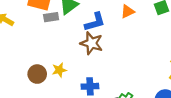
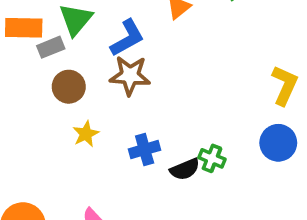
brown circle: (37, 74) -> (69, 87), moved

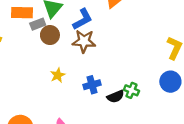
brown circle: (69, 87) -> (50, 35), moved

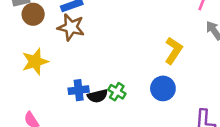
yellow star: (58, 75) -> (35, 62), size x1.5
blue cross: (92, 85) -> (79, 90), moved

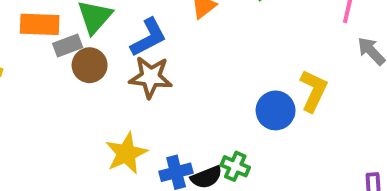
yellow star: (35, 62) -> (126, 153), moved
blue circle: (163, 88) -> (276, 110), moved

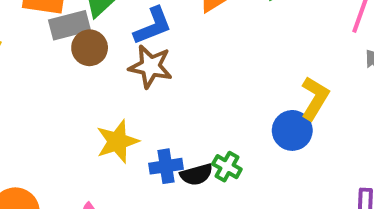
gray rectangle: (68, 45) -> (69, 25), size x1.4
blue circle: (276, 110) -> (292, 130), moved

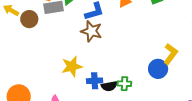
brown circle: (90, 48) -> (29, 19), moved
green cross: (227, 167) -> (124, 84), turned -32

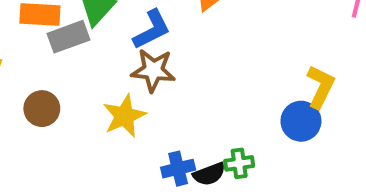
brown circle: (29, 19) -> (42, 109), moved
yellow star: (72, 66) -> (124, 116), moved

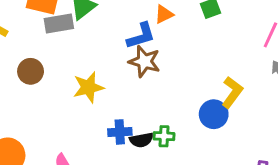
blue L-shape: (152, 30) -> (141, 36), moved
brown star: (153, 70) -> (144, 61), moved

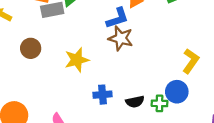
blue circle: (214, 114) -> (177, 92), moved
green cross: (164, 136) -> (159, 103), moved
black semicircle: (141, 140) -> (135, 102), moved

